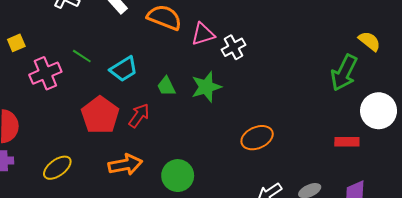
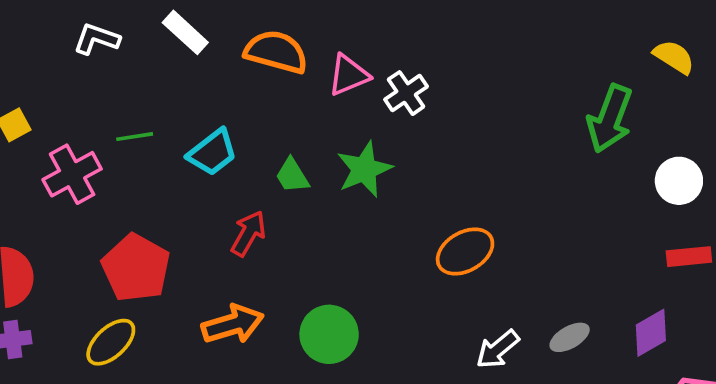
yellow semicircle: (369, 41) -> (674, 57), moved
green line: (82, 56) -> (135, 137), turned -36
white circle: (379, 111) -> (679, 181), size x0.7
red pentagon: (100, 115) -> (136, 268), moved
red rectangle: (347, 142) -> (689, 257), moved

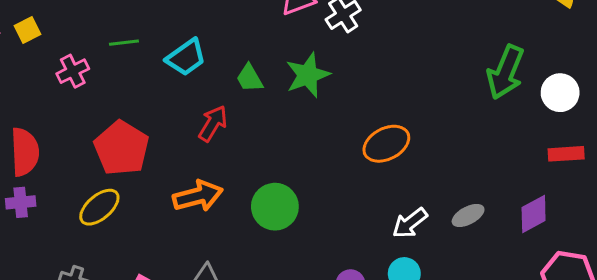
green arrow: (610, 119) -> (506, 72), moved
pink cross: (72, 174) -> (73, 71), size x0.7

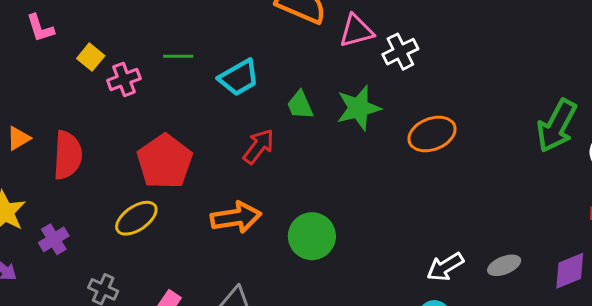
yellow square: (28, 30) -> (91, 57), moved, turned -30
orange ellipse: (386, 144) -> (432, 134), moved
purple cross: (21, 202) -> (54, 239), moved, turned -32

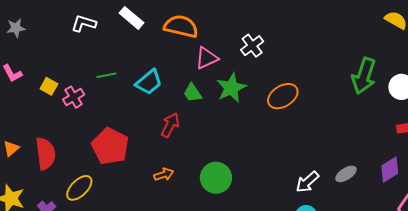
pink triangle: (356, 31) -> (207, 58), moved
orange arrow: (236, 217) -> (164, 174), size x0.6
yellow ellipse: (136, 218) -> (79, 188), moved

